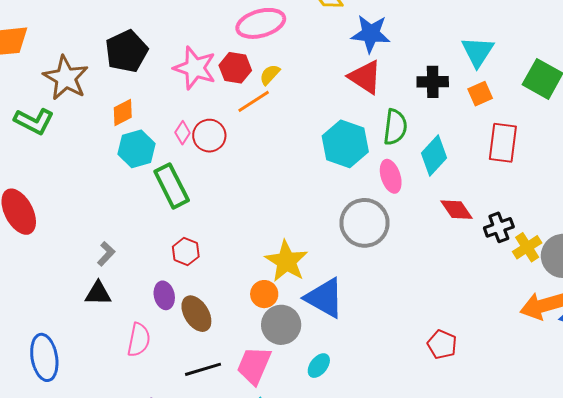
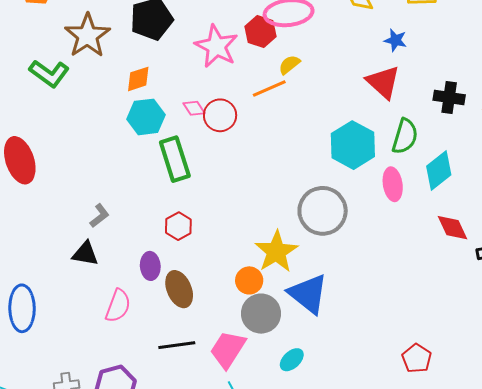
blue star: (371, 34) -> (395, 40), size x0.6
red hexagon: (235, 68) -> (260, 32), moved
pink diamond: (183, 133) -> (194, 108), turned -75
gray circle: (364, 223) -> (323, 211), moved

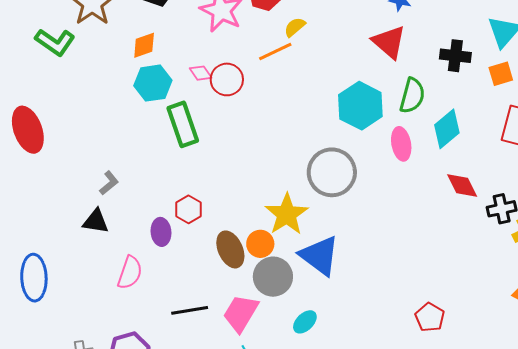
red hexagon: (178, 226) -> (189, 209), moved
brown ellipse: (179, 289) -> (230, 249), moved

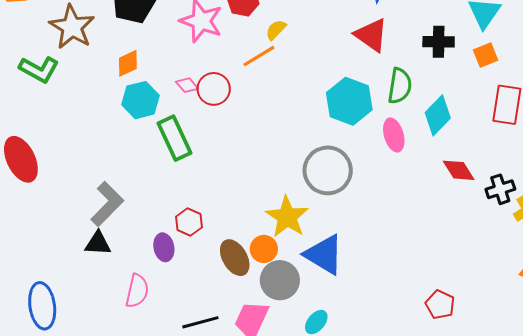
gray L-shape: (109, 183) -> (107, 204), size x1.8

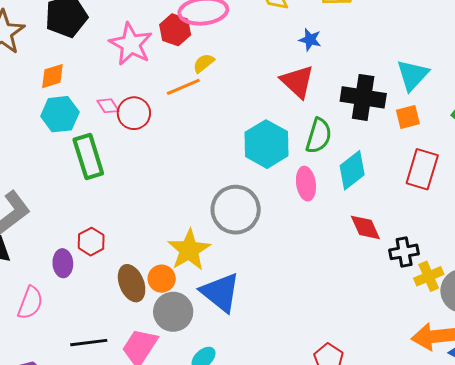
black cross: (439, 42) -> (363, 97), size x1.4

